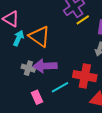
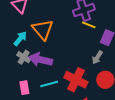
yellow line: (83, 20) -> (89, 25), turned 40
cyan arrow: (18, 38) -> (20, 39), moved

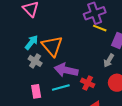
orange triangle: (43, 30) -> (52, 46), moved
purple arrow: (40, 60) -> (66, 70), moved
red cross: (76, 80) -> (88, 83), size x0.6

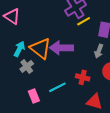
yellow line: (100, 28) -> (84, 21), turned -40
gray cross: (35, 61) -> (27, 66), turned 32
purple arrow: (66, 70) -> (61, 48), moved

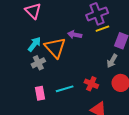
purple arrow: (61, 48) -> (75, 35), moved, size x0.6

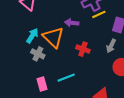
gray cross: (38, 63) -> (38, 54), turned -32
red cross: (91, 84) -> (83, 49), moved

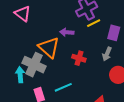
cyan arrow: (32, 36) -> (20, 75), moved, turned -35
gray cross: (38, 54) -> (34, 65), size x1.6

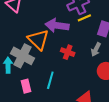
purple arrow: (67, 32) -> (57, 26), size x1.6
cyan line: (63, 87) -> (50, 80), turned -54

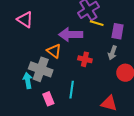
yellow line: (84, 18) -> (97, 23), turned 48
orange triangle: (38, 40) -> (54, 51), size x0.7

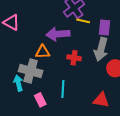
orange triangle: (54, 51) -> (43, 52), turned -35
gray arrow: (112, 53) -> (101, 49), size x1.6

